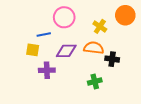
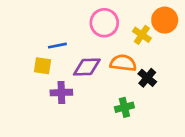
pink circle: (64, 17) -> (104, 23), moved
yellow cross: (100, 26) -> (142, 35), moved
black cross: (112, 59) -> (147, 78), turned 32

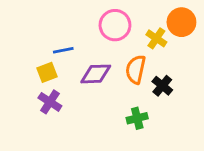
orange semicircle: (123, 63) -> (136, 69), turned -85
yellow square: (43, 66) -> (47, 72), turned -30
purple cross: (61, 93) -> (50, 102), moved, turned 35

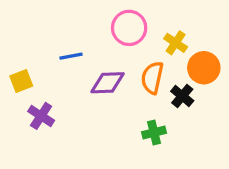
orange circle: (181, 22) -> (204, 68), moved
yellow square: (47, 72) -> (21, 81), moved
purple cross: (50, 102) -> (41, 116), moved

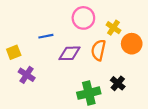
black cross: (182, 96) -> (118, 83), moved
green cross: (154, 132) -> (89, 93), moved, size x1.5

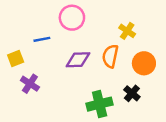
pink circle: (83, 18) -> (72, 18), moved
blue line: (46, 36) -> (42, 39), moved
orange circle: (132, 44) -> (144, 63), moved

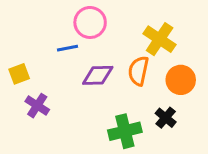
yellow cross: (127, 31) -> (160, 39), size x1.5
blue line: (42, 39) -> (67, 48), moved

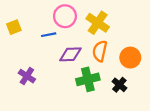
yellow cross: (160, 39) -> (98, 23), moved
yellow square: (19, 74) -> (14, 27), moved
green cross: (125, 131) -> (88, 79), moved

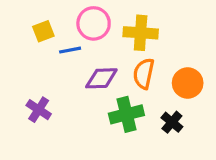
yellow cross: (98, 23) -> (141, 33), turned -30
yellow square: (14, 27) -> (43, 31), moved

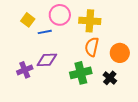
yellow square: (43, 31) -> (28, 20), turned -32
purple diamond: (101, 78) -> (47, 60), moved
purple cross: (39, 110) -> (25, 70), turned 35

